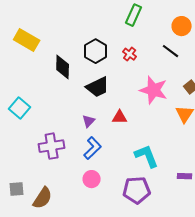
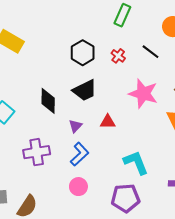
black line: (171, 51) -> (151, 52), moved
black diamond: (63, 67) -> (48, 101), moved

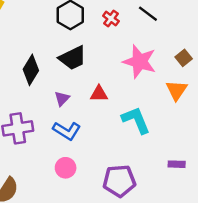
black diamond: (48, 101) -> (31, 70), turned 30
blue L-shape: (79, 154) -> (67, 131), turned 75
cyan L-shape: (136, 163) -> (136, 120), moved

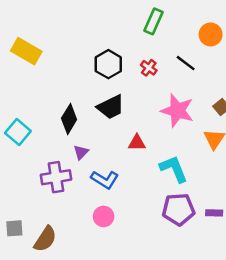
purple triangle: (62, 99) -> (81, 152), moved
purple pentagon: (119, 181) -> (178, 209), moved

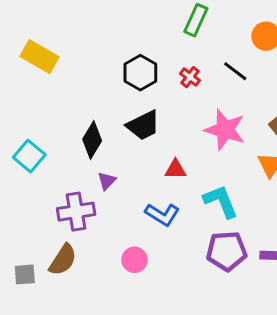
blue L-shape: (105, 180) -> (162, 214), moved
brown semicircle: (45, 239) -> (63, 260), moved

